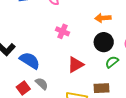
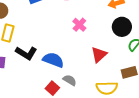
pink cross: (62, 31) -> (79, 25), turned 32

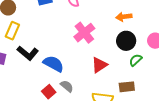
pink cross: (79, 25) -> (84, 33), size x1.5

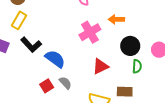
orange arrow: (124, 17) -> (116, 19), moved
green semicircle: (136, 60) -> (137, 66), turned 128

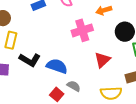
pink cross: (90, 32) -> (82, 30), turned 30

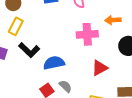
blue semicircle: (57, 66) -> (54, 63), turned -45

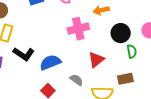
gray semicircle: (65, 86) -> (76, 80), moved

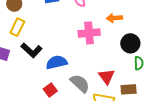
red triangle: (96, 60) -> (107, 77), moved, turned -36
gray semicircle: (76, 80) -> (80, 83), size x1.5

